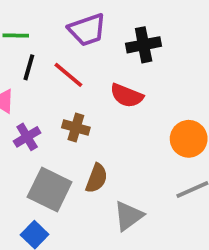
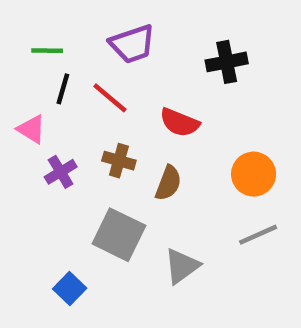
black cross: (144, 45) -> (227, 62), moved
brown semicircle: (97, 178) -> (168, 183), moved
gray square: (50, 190) -> (119, 235), moved

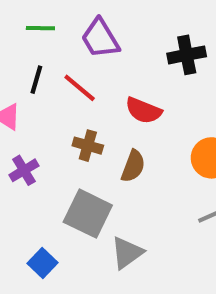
purple trapezoid: (132, 44) -> (100, 38), turned 78
green line: (47, 51) -> (40, 28), moved
purple cross: (61, 172) -> (24, 170), moved
gray triangle: (182, 266) -> (127, 253), moved

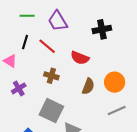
brown semicircle: (133, 166) -> (88, 86), moved

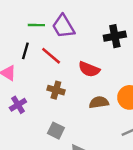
green line: (27, 16) -> (36, 25), moved
brown semicircle: (88, 86) -> (99, 102), turned -119
gray square: (51, 111) -> (56, 131), size x0.6

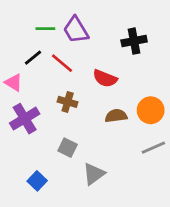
black line: (25, 51) -> (33, 58), turned 35
purple cross: (18, 105) -> (25, 119), size x1.5

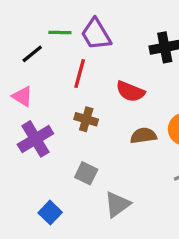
black line: (33, 58) -> (32, 54), moved
red line: (62, 63) -> (80, 73), turned 65

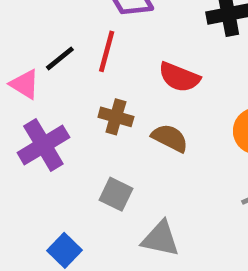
black line: (32, 54) -> (60, 58), moved
brown semicircle: (143, 136) -> (170, 138), moved, turned 35
gray triangle: (117, 204) -> (160, 239), turned 48

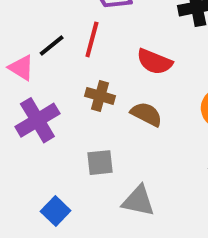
gray square: (116, 194) -> (100, 163), turned -32

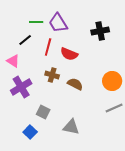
black line: (52, 46) -> (25, 40), moved
red semicircle: (154, 62) -> (69, 54), moved
gray square: (100, 163) -> (43, 112), moved, turned 32

